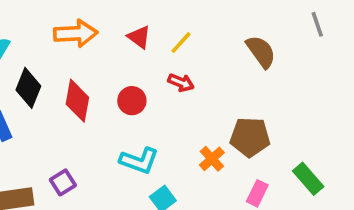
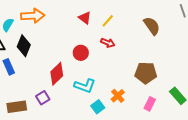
orange arrow: (76, 33) -> (33, 16), moved
red diamond: (77, 101) -> (57, 74), moved, turned 35
orange cross: (212, 159) -> (118, 96), moved

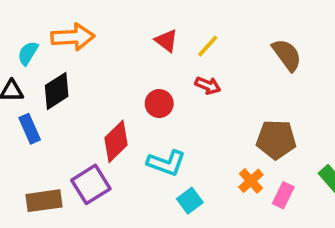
black diamond: (24, 46) -> (57, 91), turned 35
orange cross: (118, 96) -> (251, 181), moved
purple square: (43, 98) -> (91, 184), size x1.5

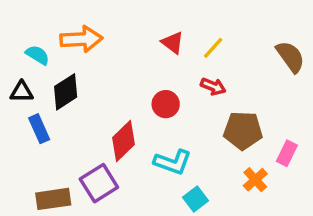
cyan semicircle: (28, 53) -> (37, 55), turned 90
brown pentagon: (276, 139) -> (243, 130), moved
pink rectangle: (283, 195) -> (287, 153), moved

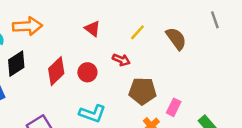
yellow line: (213, 48) -> (137, 32), moved
red diamond: (124, 141) -> (56, 71), moved

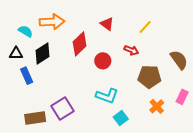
brown semicircle: (176, 39) -> (179, 60), moved
red diamond: (56, 71) -> (80, 44), moved
pink rectangle: (174, 107) -> (182, 97), moved

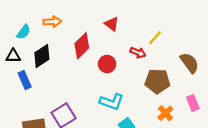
orange arrow: (52, 22) -> (52, 22), size x0.7
yellow line: (145, 27) -> (155, 38), moved
cyan semicircle: (26, 31) -> (24, 32), turned 96
pink rectangle: (182, 97) -> (193, 103), turned -48

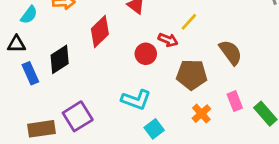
black diamond: (42, 56) -> (60, 59), moved
red circle: (107, 64) -> (146, 54), moved

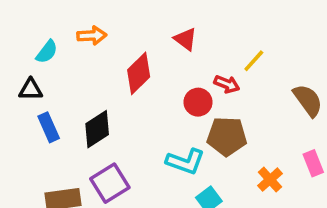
black diamond: (60, 59) -> (97, 129), moved
brown pentagon: (192, 75) -> (227, 136), moved

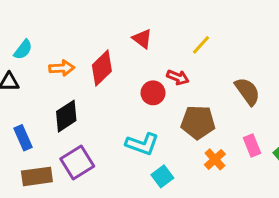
orange arrow: (92, 36) -> (62, 68), moved
yellow line: (254, 61) -> (201, 45), moved
blue rectangle: (49, 127) -> (23, 138), moved
brown pentagon: (227, 136) -> (198, 122), moved

